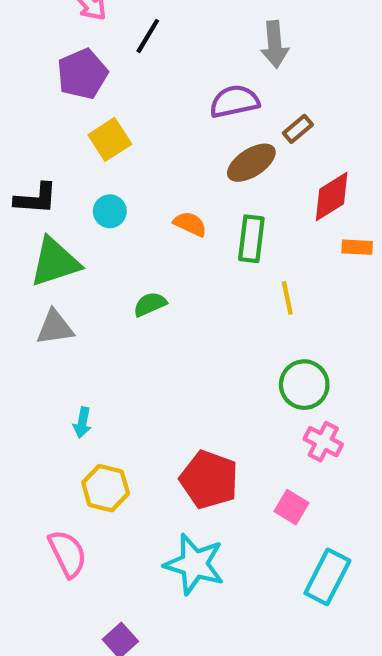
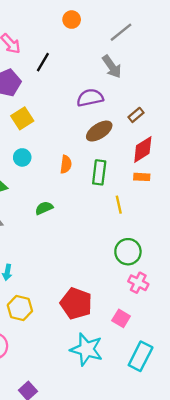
gray arrow: (275, 44) -> (112, 67), turned -30
brown rectangle: (298, 129) -> (136, 115), moved
orange semicircle: (190, 224) -> (66, 164), turned 72
orange rectangle: (357, 247) -> (142, 177), moved
cyan star: (194, 564) -> (87, 349), moved

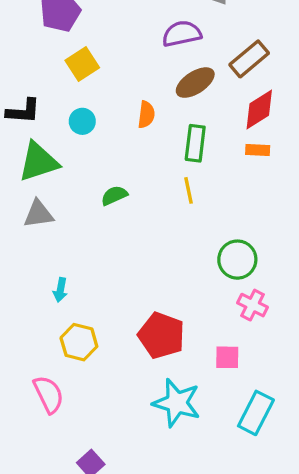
brown rectangle: (136, 115) -> (249, 59), size x1.6
orange semicircle: (66, 164) -> (146, 115), moved
yellow line: (119, 205) -> (188, 190), moved
pink square: (121, 318) -> (227, 357), turned -30

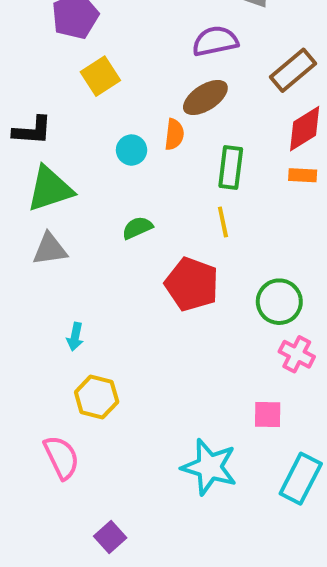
brown ellipse: (195, 83) -> (205, 97), moved
cyan circle: (82, 121) -> (132, 150), moved
red pentagon: (161, 335) -> (192, 284), moved

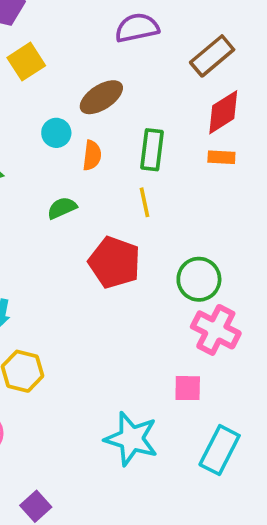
brown ellipse: (205, 97) -> (101, 97), moved
orange semicircle: (174, 134) -> (92, 155), moved
pink cross: (297, 354) -> (216, 330), size x1.4

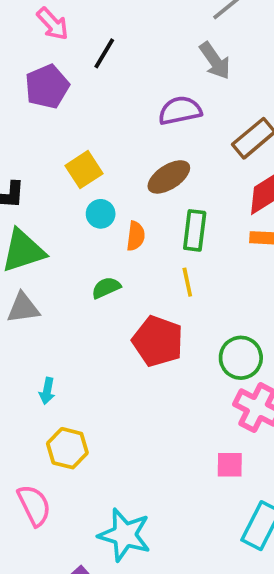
yellow square: (26, 62) -> (84, 170), moved
brown ellipse: (101, 97) -> (169, 177), moved
cyan star: (131, 439) -> (125, 535), moved

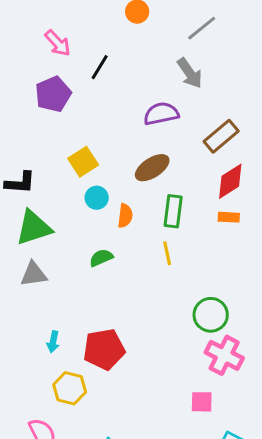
red pentagon: (158, 341) -> (104, 349), moved, turned -30

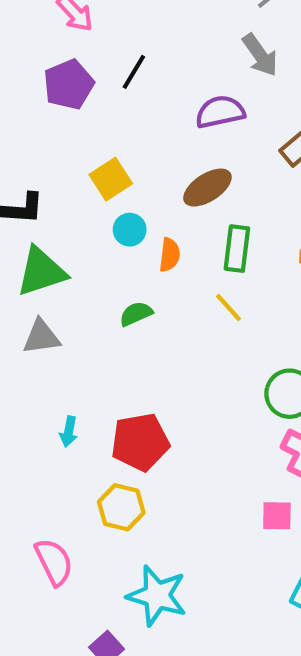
black line: (100, 67) -> (134, 72), moved
yellow line: (167, 253) -> (229, 307), turned -30
yellow hexagon: (70, 388) -> (121, 507), moved

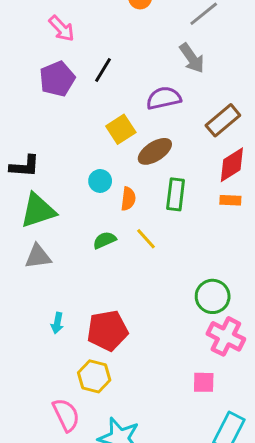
yellow square: (111, 179) -> (121, 129), moved
yellow line: (229, 307) -> (146, 239), moved
pink semicircle: (54, 562) -> (66, 415), moved

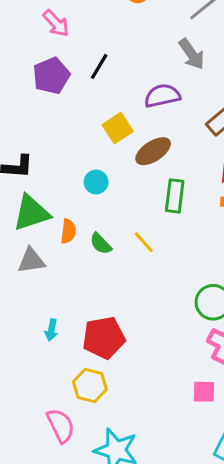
orange semicircle: (128, 199) -> (68, 231), moved
green semicircle: (105, 240) -> (101, 244), turned -110

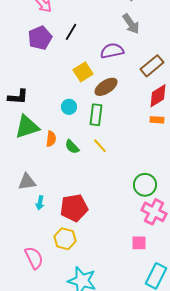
green rectangle: (175, 196) -> (96, 115), moved
gray triangle: (31, 261) -> (27, 182), moved
pink semicircle: (61, 426) -> (34, 258), moved

